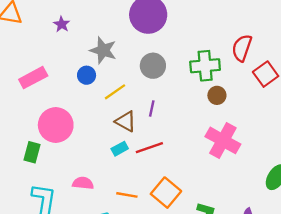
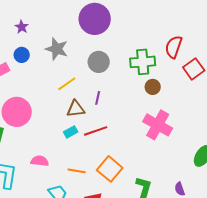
blue circle: (87, 75) -> (22, 55), moved
brown triangle: (126, 121) -> (76, 109), turned -36

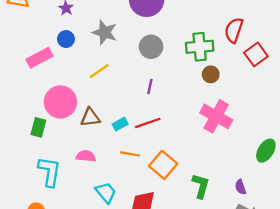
yellow line: (67, 84) -> (99, 71), moved
brown triangle: (76, 109) -> (90, 117), moved
orange line: (77, 171) -> (130, 154), moved

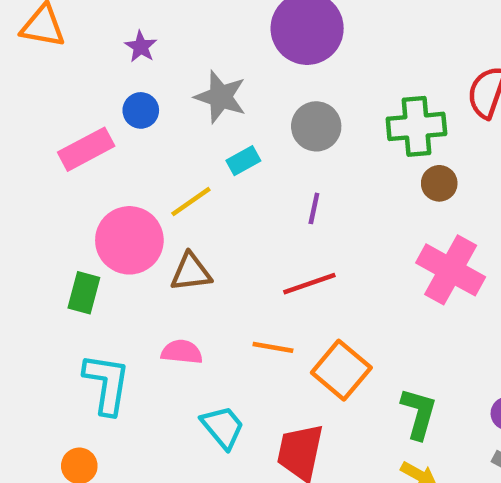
yellow line: (99, 71) -> (191, 202), moved
cyan rectangle: (120, 124) -> (243, 161), moved

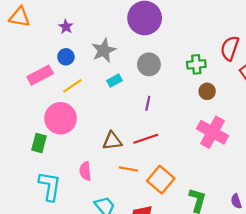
gray star: (221, 97) -> (104, 50), turned 30
green cross: (416, 126) -> (196, 64), size x0.7
yellow line: (191, 202) -> (72, 86), moved
brown triangle: (191, 272) -> (112, 141), moved
pink semicircle: (182, 352) -> (85, 171), turned -102

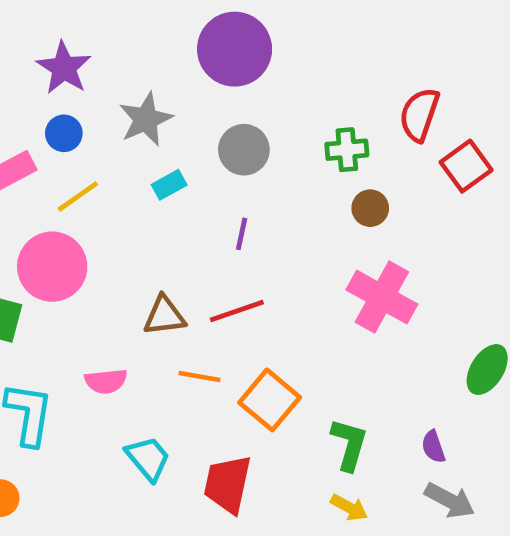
purple star: (66, 27) -> (64, 68), size x1.6
pink semicircle: (85, 171) -> (106, 381), turned -90

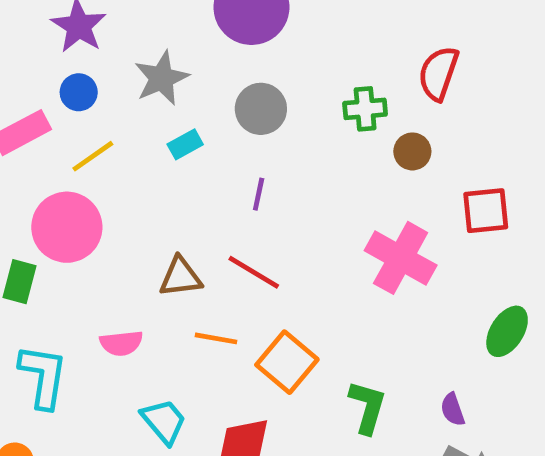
red square: (466, 166) -> (486, 211), moved, turned 30
brown circle: (370, 208) -> (412, 151), moved
red line: (237, 311) -> (254, 272), turned 50

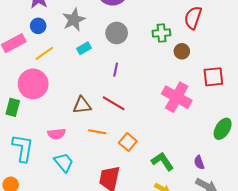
orange square: (287, 362) -> (128, 142), size x0.7
green L-shape: (367, 407) -> (162, 161), turned -50
cyan trapezoid: (164, 421) -> (64, 162), moved

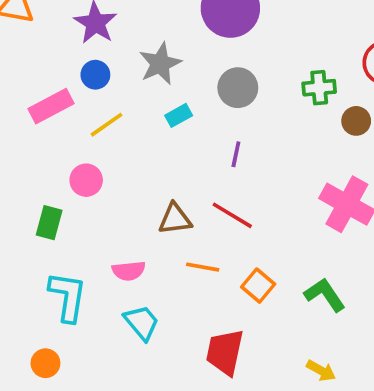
pink circle: (33, 84) -> (86, 180), size x0.6
green L-shape: (162, 161) -> (325, 295), moved

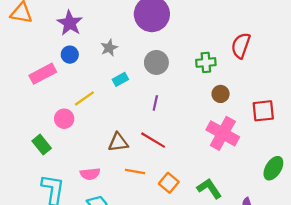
gray star: (160, 64) -> (109, 48), size x0.7
brown circle: (356, 121) -> (221, 94), moved
yellow line: (106, 125) -> (84, 98), moved
green rectangle: (49, 223) -> (42, 145), turned -54

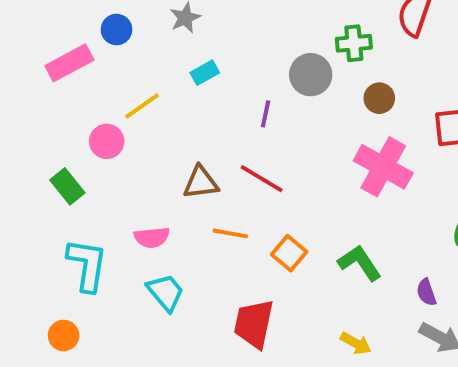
gray circle: (156, 62) -> (311, 75), moved

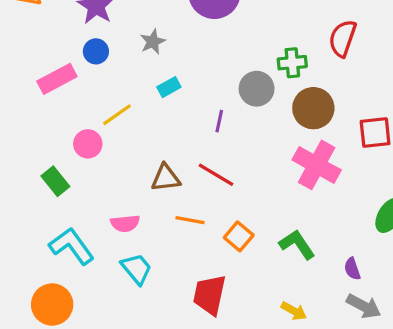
brown circle: (379, 98) -> (313, 108), size x1.6
cyan L-shape: (87, 265) -> (72, 246), turned -45
orange circle: (64, 335) -> (52, 304), size x1.6

